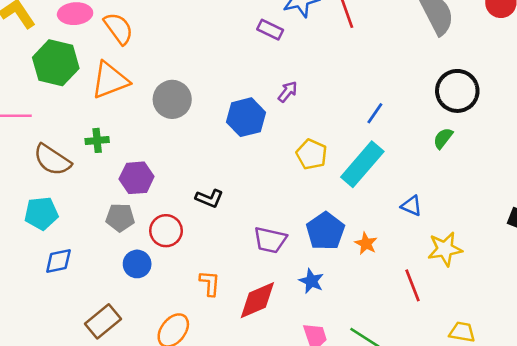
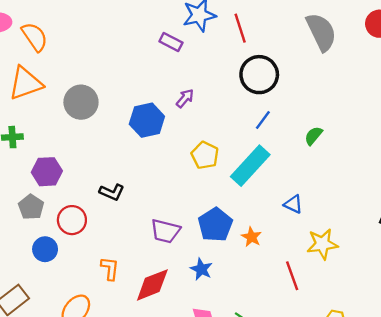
black circle: (457, 91) -> (259, 75), moved
green semicircle: (443, 138) -> (313, 136), moved
gray pentagon: (120, 218) -> (31, 207), turned 30

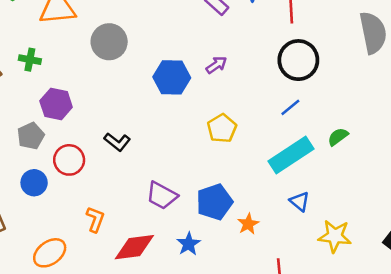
cyan rectangle: (250, 166) -> (291, 155), moved
yellow star: (322, 244) -> (335, 236), moved

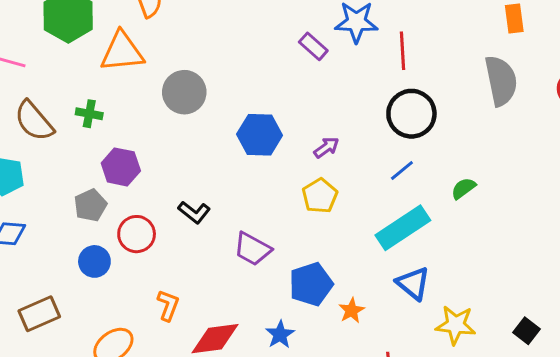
purple arrow: (216, 65) -> (326, 147), moved
green semicircle: (338, 137) -> (463, 188), moved
purple trapezoid: (162, 196) -> (252, 249), moved
blue triangle: (299, 201) -> (413, 283), size x1.4

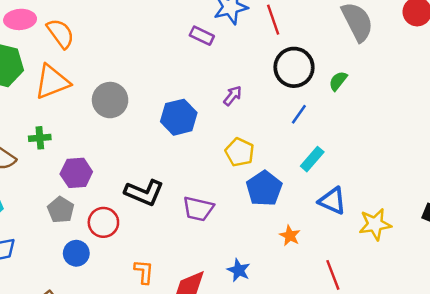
purple arrow: (326, 147) -> (232, 96), moved
green semicircle: (463, 188) -> (338, 81), moved
black L-shape: (194, 212) -> (144, 193), size x1.5
cyan rectangle: (403, 228) -> (312, 159), size x0.6
blue pentagon: (311, 284) -> (264, 188), moved

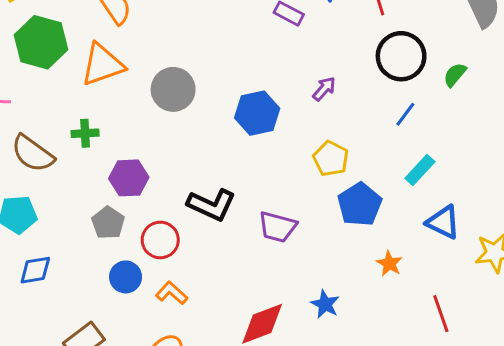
orange L-shape: (144, 272) -> (172, 293), moved, turned -55

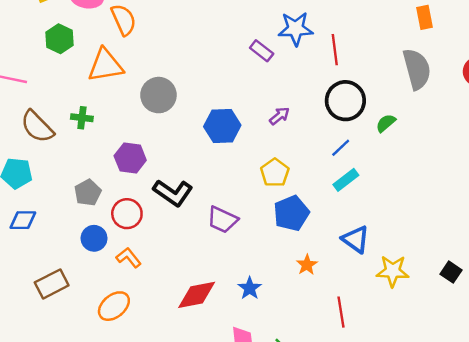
green hexagon: (41, 42) -> (59, 39), size x0.7
cyan rectangle: (420, 170) -> (346, 180), moved
purple hexagon: (129, 178) -> (130, 158), moved

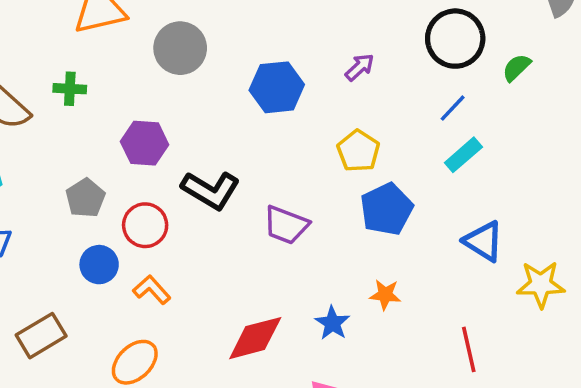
orange star: (307, 265) -> (385, 295), moved, turned -30

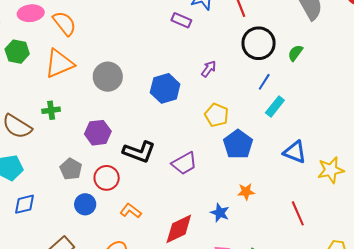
purple trapezoid: (286, 225) -> (184, 163), turned -40
orange L-shape: (152, 290) -> (131, 211), moved

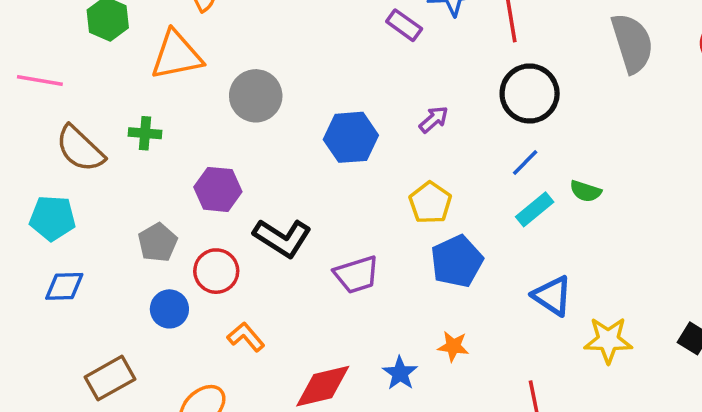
green semicircle: (295, 53) -> (586, 191), moved, turned -120

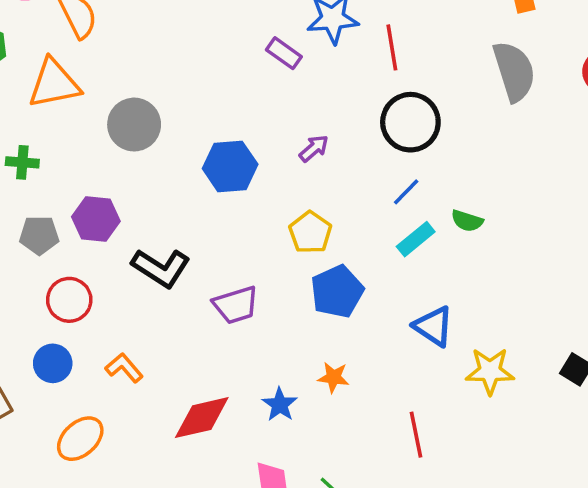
gray pentagon: (158, 242) -> (39, 235), moved, turned 30
red circle: (216, 271) -> (69, 300), moved
blue circle: (169, 309) -> (53, 363), moved

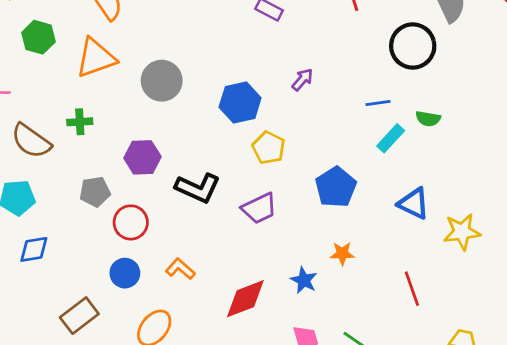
black circle: (410, 122) -> (413, 46), moved
blue line: (406, 192) -> (378, 103), turned 45
yellow pentagon: (310, 232) -> (269, 148), moved
gray pentagon: (39, 235) -> (95, 192), moved

